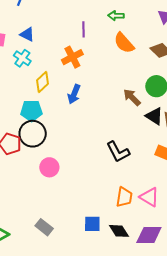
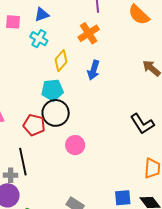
blue triangle: (27, 34) -> (42, 15), turned -42

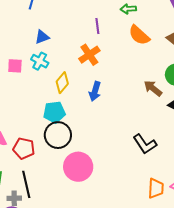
pink square: (13, 22) -> (15, 66), moved
red pentagon: (34, 125) -> (24, 148), moved
pink circle: (75, 145) -> (78, 167), size x1.5

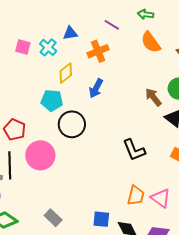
purple line: (97, 26) -> (112, 25), turned -63
blue triangle: (42, 37) -> (70, 33), moved
black circle: (58, 135) -> (72, 124), moved
pink circle: (78, 167) -> (40, 155), moved

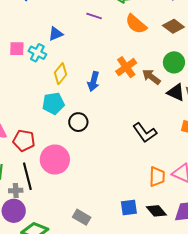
pink square: (23, 47) -> (17, 49), moved
orange cross: (98, 51) -> (126, 67), moved
black circle: (72, 124) -> (78, 122), size x0.7

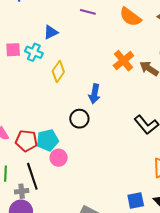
blue arrow: (93, 81) -> (95, 94), moved
cyan pentagon: (53, 103) -> (48, 140), moved
pink circle: (55, 160) -> (59, 158), size x0.6

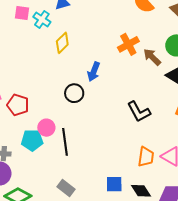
cyan pentagon: (48, 140) -> (32, 140), moved
black line: (32, 176) -> (65, 142), moved

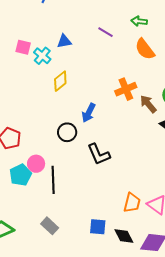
black L-shape: (139, 112) -> (99, 154), moved
cyan pentagon: (32, 140) -> (21, 175), turned -30

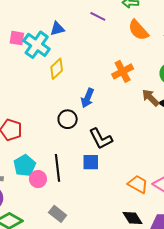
cyan cross: (42, 56) -> (37, 45), size x1.5
brown arrow: (148, 104) -> (150, 98), moved
pink circle: (36, 164) -> (38, 179), moved
orange trapezoid: (132, 203) -> (138, 184), turned -70
blue square: (98, 227) -> (91, 162), moved

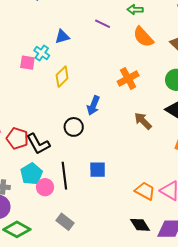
pink square: (17, 38) -> (27, 63), moved
cyan cross: (37, 45) -> (42, 53), size x0.6
brown arrow: (150, 98) -> (143, 121), moved
black L-shape: (101, 139) -> (38, 144), moved

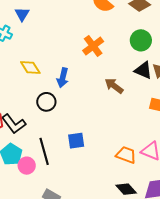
blue triangle: (62, 37) -> (22, 14), turned -35
yellow diamond: (62, 77) -> (30, 67), moved, turned -70

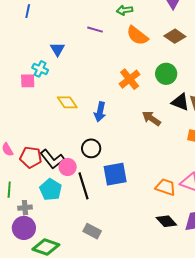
green circle: (141, 40) -> (166, 74), moved
black circle: (46, 102) -> (91, 148), moved
blue square: (76, 141) -> (115, 174), size x1.4
pink circle: (27, 166) -> (68, 167), moved

